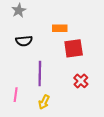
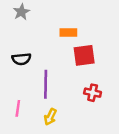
black semicircle: (24, 41) -> (21, 59), moved
red cross: (81, 81) -> (93, 93), turned -32

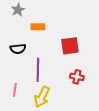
orange rectangle: (68, 32) -> (38, 27), moved
yellow arrow: (50, 117) -> (42, 97), size x1.5

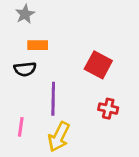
orange rectangle: (38, 27) -> (38, 45), moved
red square: (70, 46) -> (98, 65), turned 36

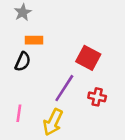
black semicircle: (25, 69) -> (23, 62), turned -60
purple line: (53, 99) -> (64, 88), moved, turned 32

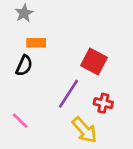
pink line: (19, 113) -> (20, 121), turned -54
yellow arrow: (53, 122) -> (85, 130), moved, turned -68

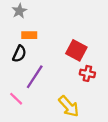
purple line: (68, 94) -> (35, 77), moved
red cross: (103, 103) -> (87, 73), moved

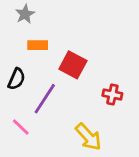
red square: (76, 50) -> (73, 65), moved
black semicircle: (19, 54) -> (17, 79), moved

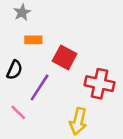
red cross: (112, 94) -> (100, 84), size x1.6
yellow arrow: (88, 137) -> (78, 121), turned 55

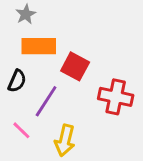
orange rectangle: (33, 40) -> (39, 46), size x1.6
yellow arrow: (78, 121) -> (65, 140), moved

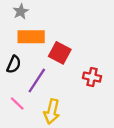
red cross: (116, 97) -> (92, 77), size x0.7

